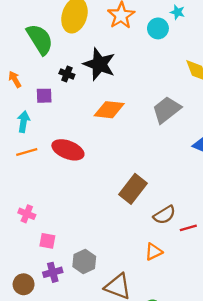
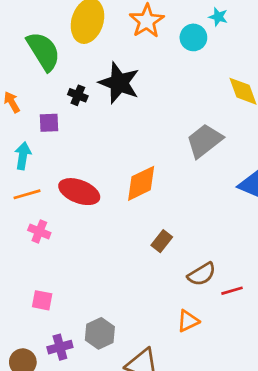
orange diamond: (109, 110) -> (141, 183), moved, turned -32
brown rectangle: (133, 189) -> (162, 241), size x0.6
pink cross: (27, 214) -> (39, 231), moved
pink square: (47, 241) -> (42, 300), moved

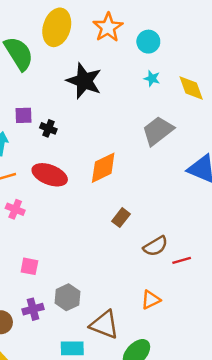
cyan star: (218, 17) -> (152, 78), moved
black cross: (78, 95) -> (48, 128), moved
pink square: (42, 300) -> (29, 266), moved
orange triangle: (188, 321) -> (151, 300), moved

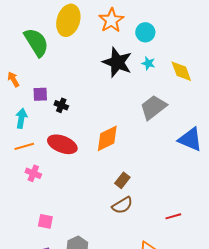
black star: (84, 81) -> (117, 62), moved
brown semicircle: (155, 246) -> (122, 205), moved

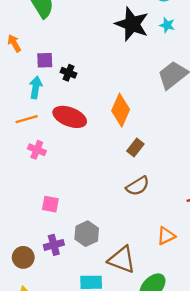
cyan arrow: (21, 118) -> (36, 87), moved
orange diamond: (107, 138) -> (121, 110), turned -40
brown rectangle: (122, 180) -> (135, 148), moved

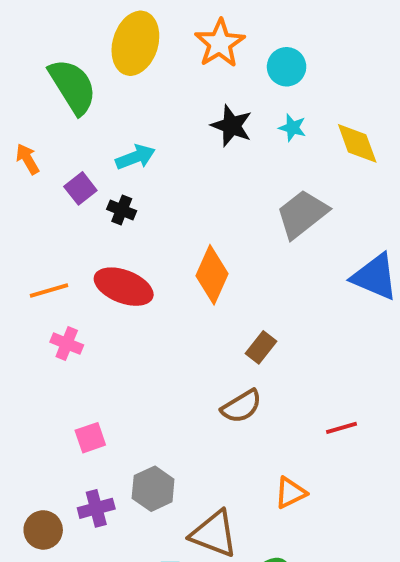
black star: (132, 24) -> (232, 126), size x0.7
purple square: (45, 60) -> (80, 188), turned -36
cyan arrow: (36, 87) -> (135, 157), moved, turned 60
brown rectangle: (135, 148) -> (261, 347), moved
pink square: (50, 204) -> (90, 438), turned -30

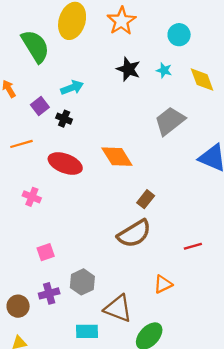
cyan circle: (287, 67) -> (179, 35), moved
orange diamond: (212, 275) -> (117, 157), turned -56
orange line: (49, 291) -> (21, 144), moved
brown semicircle: (241, 406) -> (134, 234), size x1.4

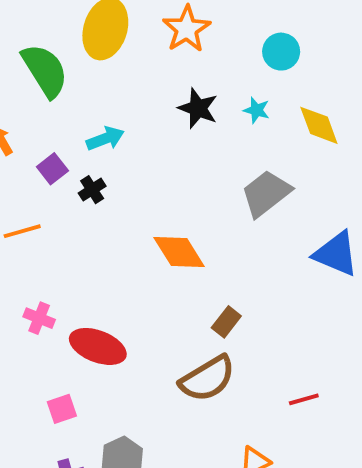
black cross: (64, 119) -> (92, 190), turned 35
red ellipse: (65, 164) -> (98, 346), moved

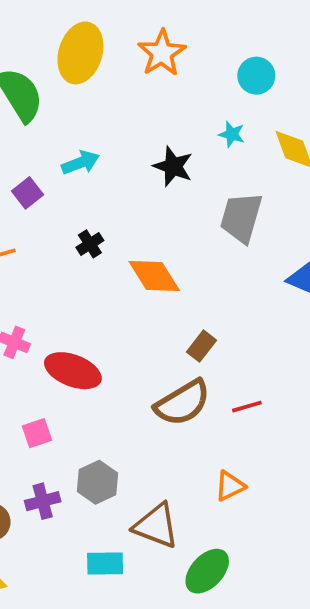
black star: (198, 108) -> (173, 166), moved
black cross: (92, 190) -> (90, 244), moved
gray trapezoid: (266, 193) -> (241, 217), turned -36
red line: (304, 399) -> (247, 407), moved

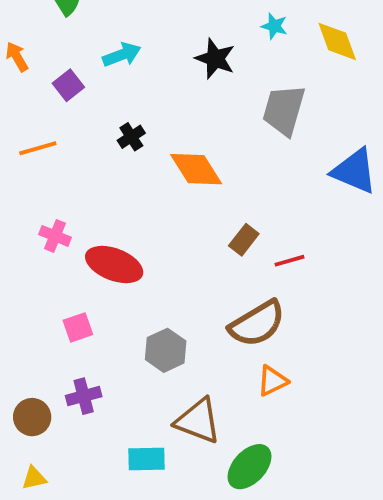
brown semicircle: (183, 403) -> (257, 324), moved
red line: (247, 407) -> (290, 261), moved
gray hexagon: (97, 482) -> (166, 350), moved

